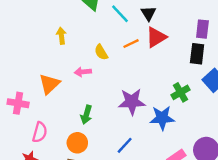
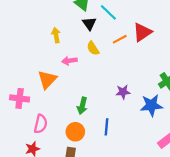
black triangle: (148, 13) -> (89, 24), moved
pink arrow: (83, 72) -> (70, 61), moved
purple star: (132, 102) -> (123, 92), size x0.6
blue line: (125, 145) -> (106, 127), moved, turned -35

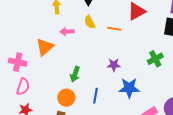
orange line: (120, 39) -> (114, 29), moved, turned 32
blue star: (151, 105) -> (129, 88), moved
pink semicircle: (41, 124) -> (23, 87), moved

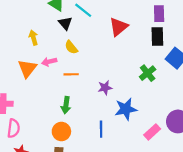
orange line: (114, 29) -> (71, 74), moved
orange triangle: (45, 47) -> (27, 68), moved
blue line: (96, 96) -> (101, 129), moved

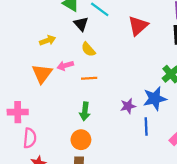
yellow arrow: (33, 38) -> (48, 40), turned 88
purple star: (105, 88) -> (128, 106), moved
blue star: (126, 109) -> (155, 99), moved
blue line: (101, 129) -> (146, 126), moved

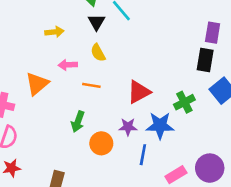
red triangle: (138, 26) -> (139, 92), moved
orange triangle: (42, 74) -> (37, 84), moved
orange circle: (81, 140) -> (101, 143), moved

